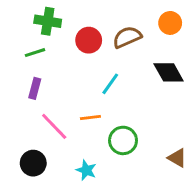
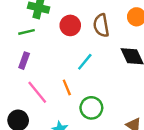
brown semicircle: (127, 37) -> (101, 25), turned -80
orange line: (90, 117) -> (67, 87), turned 70

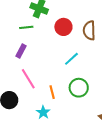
orange line: (67, 87) -> (52, 92), moved
green circle: (91, 108) -> (79, 88), moved

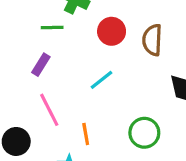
cyan line: (71, 59) -> (102, 80), moved
green circle: (79, 88) -> (144, 133), moved

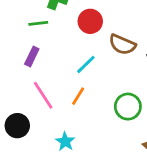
brown semicircle: (152, 40) -> (122, 45), moved, turned -64
orange line: (86, 134) -> (78, 96), moved, turned 48

